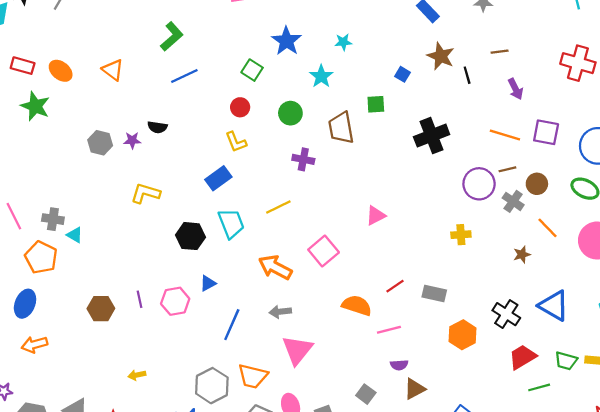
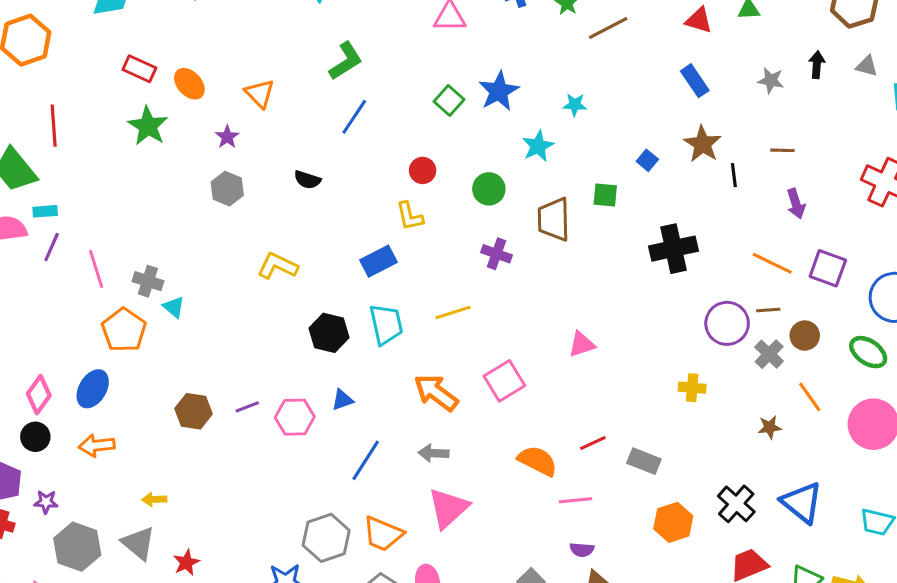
green square: (252, 70) -> (449, 101), moved
blue line: (184, 76) -> (354, 117), turned -40
purple star: (132, 140) -> (227, 137), moved, turned 30
purple line: (140, 299) -> (247, 407), turned 72
yellow arrow: (137, 375) -> (154, 499), moved

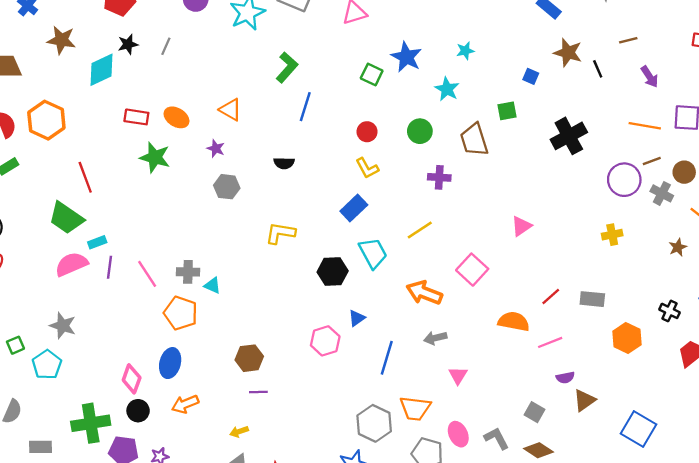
purple line: (247, 407) -> (258, 392), moved, turned 36
black cross: (736, 504) -> (670, 311), size x0.7
pink triangle: (448, 508) -> (458, 375), size x0.6

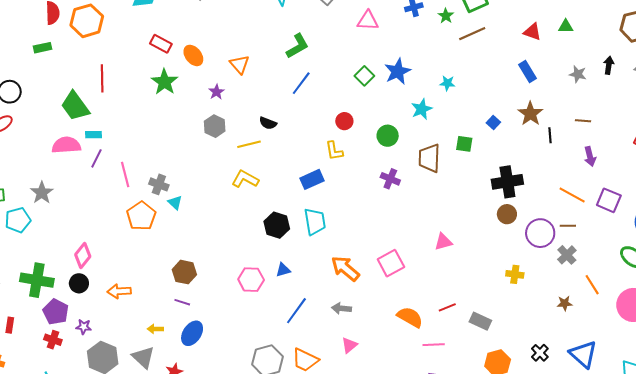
brown circle: (684, 172) -> (507, 214), moved
yellow line: (420, 230) -> (249, 144), moved
blue ellipse: (170, 363) -> (192, 333), moved

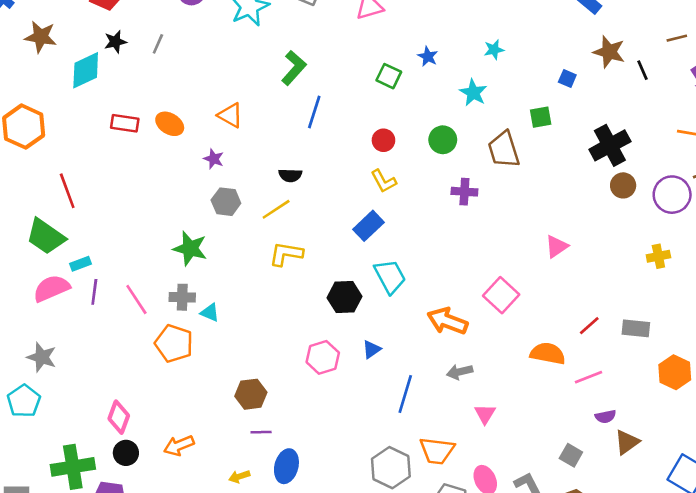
blue star: (398, 71) -> (428, 56), size x0.6
green star: (164, 82) -> (190, 248), moved
pink hexagon: (251, 280) -> (323, 357), moved

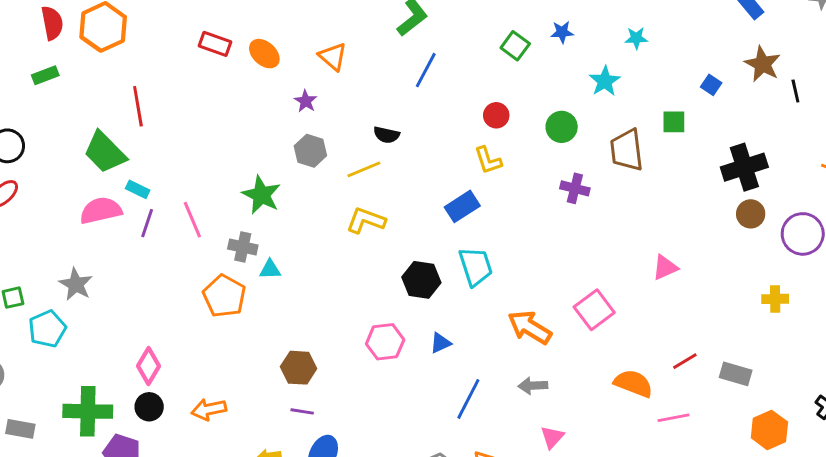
blue star: (428, 56) -> (562, 32), turned 30
cyan rectangle: (80, 264) -> (138, 189), turned 36
pink line: (136, 299) -> (192, 220), moved
cyan triangle: (210, 312) -> (270, 269), turned -36

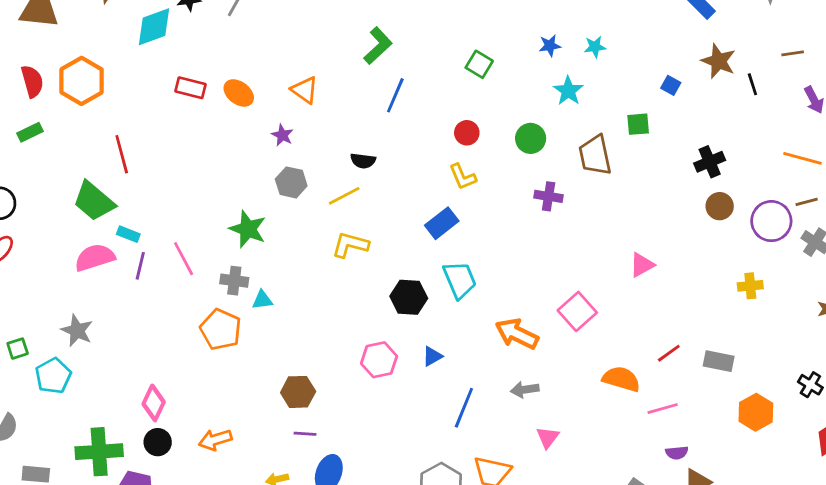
blue star: (562, 32) -> (550, 46), moved
black cross: (744, 167) -> (710, 162), size x0.7

